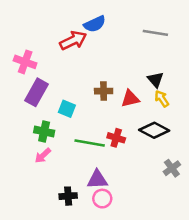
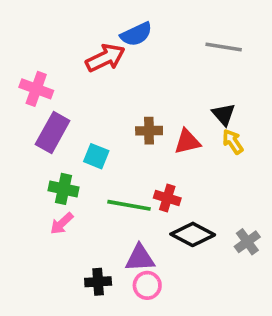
black diamond: (154, 130) -> (193, 234), moved

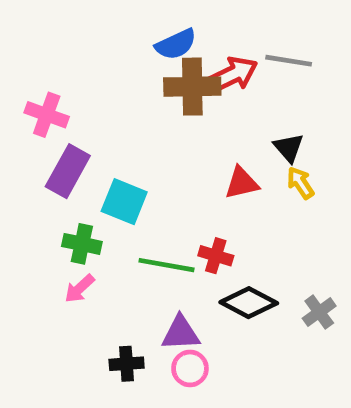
red arrow: (105, 58) -> (232, 75), moved
brown cross: (149, 131) -> (192, 87), moved, size x1.6
cyan square: (96, 156) -> (124, 202), size x1.4

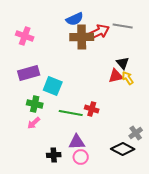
pink cross: (47, 115) -> (25, 36), moved
purple rectangle: (68, 171) -> (29, 73), turned 45
red triangle: (242, 183) -> (116, 76), moved
black diamond: (249, 303) -> (123, 149), moved

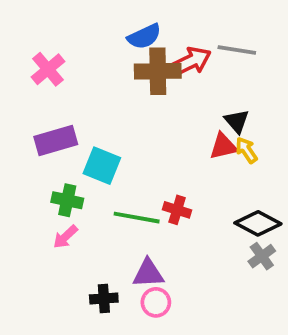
pink cross: (25, 36) -> (48, 69), turned 30
black diamond: (123, 149) -> (258, 223), moved

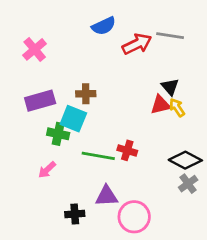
brown cross: (158, 71) -> (86, 94), moved, size x0.6
green cross: (67, 200) -> (58, 134), moved
pink circle: (156, 302) -> (134, 217), moved, size x1.5

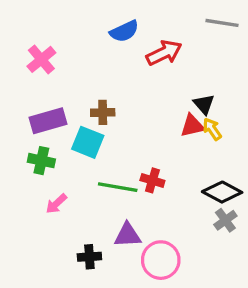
gray line: (170, 36) -> (222, 23), moved
green cross: (58, 134) -> (41, 161), moved

